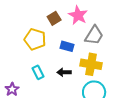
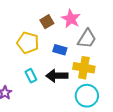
black arrow: (64, 72) -> (57, 76), size x1.5

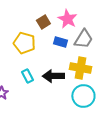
blue rectangle: (60, 50) -> (60, 42), moved

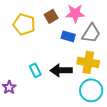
pink star: (67, 19) -> (75, 13), turned -30
yellow pentagon: (24, 43) -> (24, 24), moved

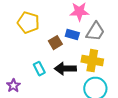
brown square: (51, 16) -> (55, 43), moved

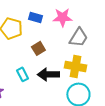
blue rectangle: (72, 35) -> (35, 17), moved

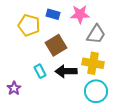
brown square: (38, 48) -> (56, 45), size x1.5

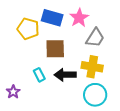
blue rectangle: (53, 14) -> (52, 18), size x1.5
pink star: (80, 14) -> (79, 18), turned -30
brown square: (56, 45) -> (55, 49), turned 30

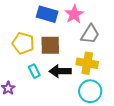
yellow pentagon: (28, 29) -> (23, 43), moved

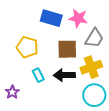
pink star: (74, 14) -> (78, 18), turned -30
brown square: (50, 45) -> (67, 49), moved
yellow cross: (87, 63) -> (91, 67), turned -30

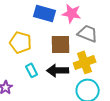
gray trapezoid: (94, 38) -> (88, 33), turned -100

